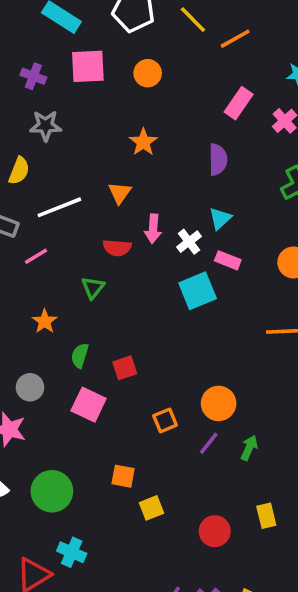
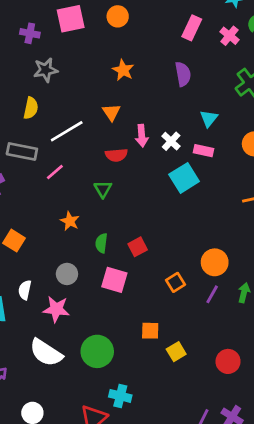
cyan triangle: (220, 219) -> (209, 118), moved

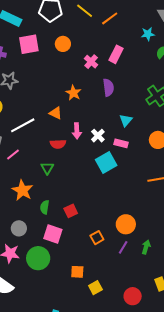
pink cross: (230, 36) -> (91, 62), moved
orange star: (123, 70) -> (73, 93), moved
orange triangle: (111, 112) -> (56, 113), turned -32
orange star: (70, 221) -> (22, 190), size x1.5
green circle: (97, 351) -> (38, 258), moved

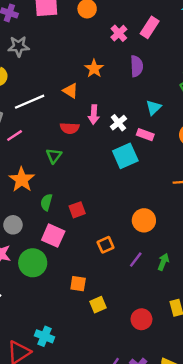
orange circle: (126, 224) -> (144, 220), moved

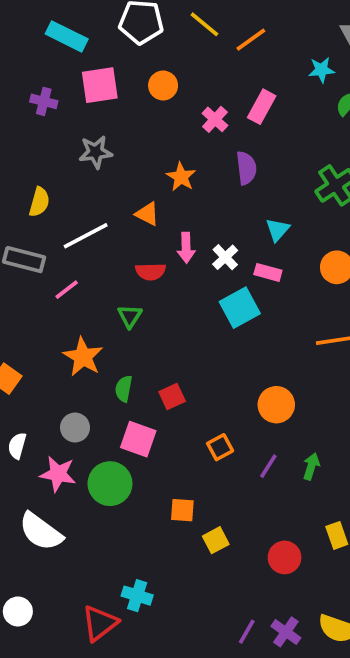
gray star: (19, 46) -> (96, 152), moved

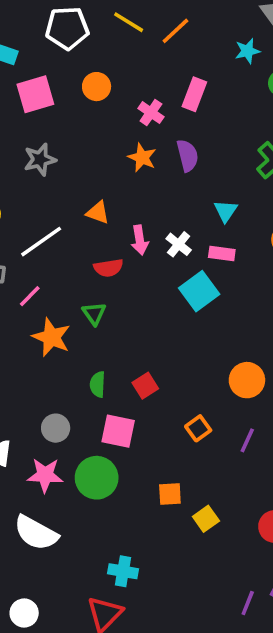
orange star: (181, 177) -> (142, 158), moved
orange star: (83, 357) -> (51, 337), moved
cyan cross: (137, 596) -> (123, 571), moved

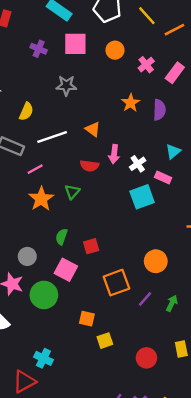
pink cross: (151, 113) -> (146, 65), moved
orange square: (198, 428) -> (116, 283), size x1.6

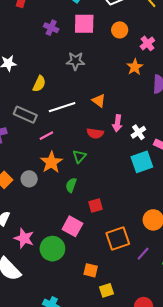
orange star: (131, 103) -> (135, 67), moved
green semicircle: (61, 237) -> (71, 185), moved
gray circle: (27, 256) -> (29, 179), moved

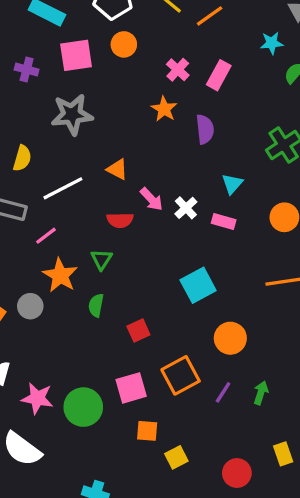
orange circle: (120, 30) -> (124, 44), moved
gray star: (75, 61) -> (72, 114), size x1.4
pink arrow: (117, 123) -> (152, 199), turned -42
cyan square: (142, 162) -> (198, 285), moved
pink square: (72, 226) -> (131, 388), moved, turned -36

